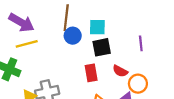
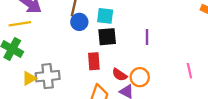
yellow line: (27, 44) -> (20, 24), moved
red semicircle: (120, 71) -> (120, 75), moved

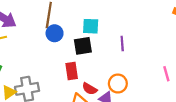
cyan square: (105, 16) -> (91, 26), moved
red semicircle: (120, 75) -> (90, 89), moved

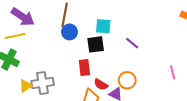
purple line: (122, 44) -> (132, 43), turned -48

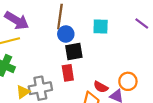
purple line: (132, 43) -> (142, 24), moved
black square: (96, 44) -> (74, 52), moved
red rectangle: (84, 68) -> (68, 73), moved

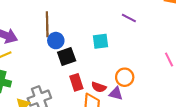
cyan square: (101, 27) -> (100, 41), moved
red rectangle: (68, 73) -> (76, 82), moved

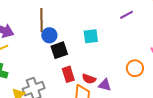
purple line: (129, 18) -> (127, 15), moved, turned -56
orange circle: (125, 77) -> (135, 68), moved

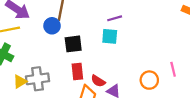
purple line: (127, 15) -> (115, 18), moved
blue circle: (49, 35) -> (52, 26), moved

